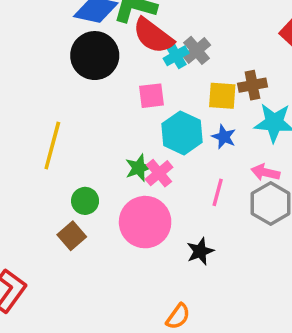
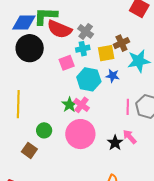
cyan cross: (176, 56) -> (83, 49), moved, turned 32
pink arrow: (265, 172) -> (130, 137), moved, turned 49
pink line: (218, 192) -> (128, 107), moved
brown square: (72, 236) -> (29, 150), moved

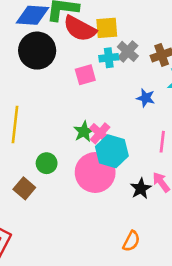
gray cross: (86, 31) -> (128, 51), moved
yellow square: (106, 53) -> (107, 28), moved
cyan hexagon: (89, 79) -> (112, 151), moved

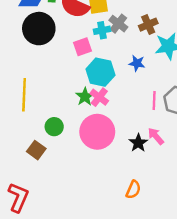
cyan hexagon: (112, 151) -> (100, 72), moved

